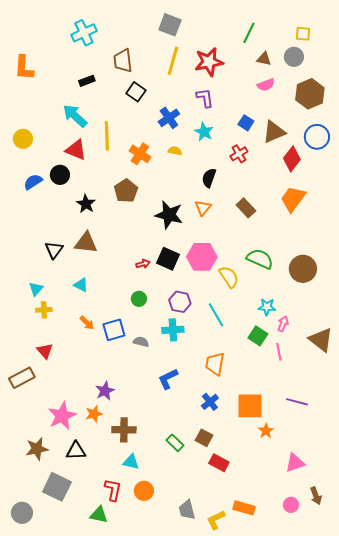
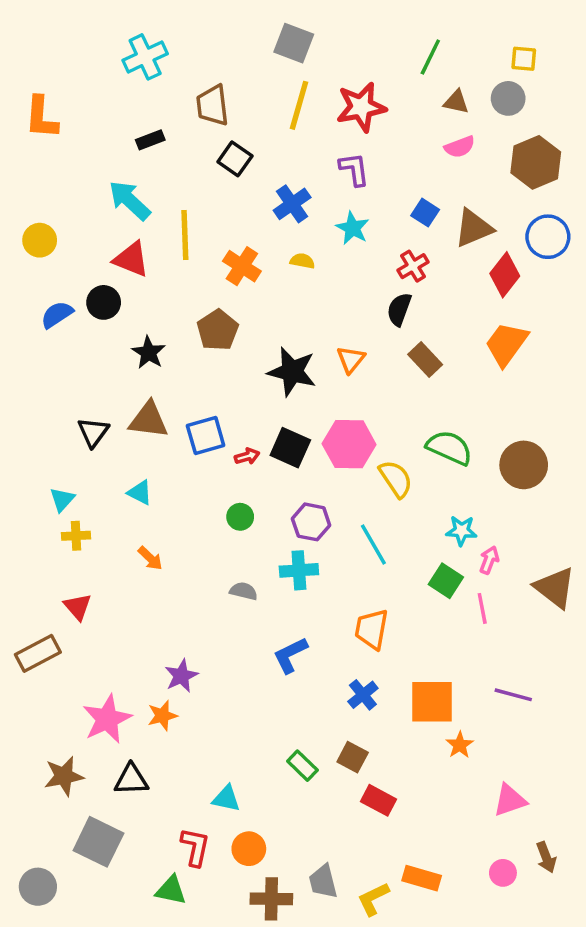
black semicircle: (209, 178) -> (399, 309), moved
blue square: (114, 330) -> (206, 436), moved
brown cross: (124, 430) -> (271, 899), moved

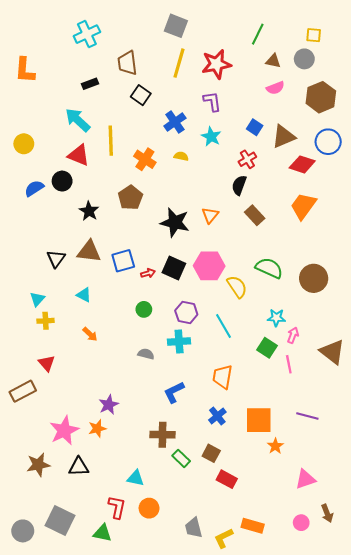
red diamond: (505, 275) -> (302, 164), turned 70
gray square: (98, 842) -> (60, 521), moved
brown cross: (271, 899) -> (162, 435), moved

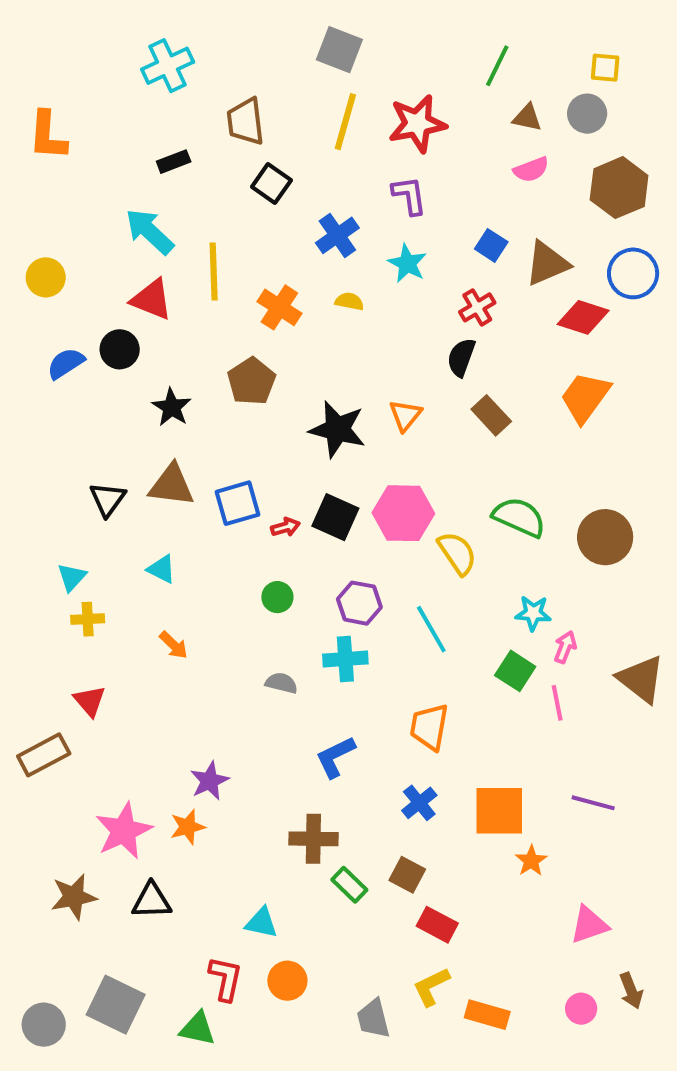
yellow L-shape: (224, 538) -> (431, 987), moved

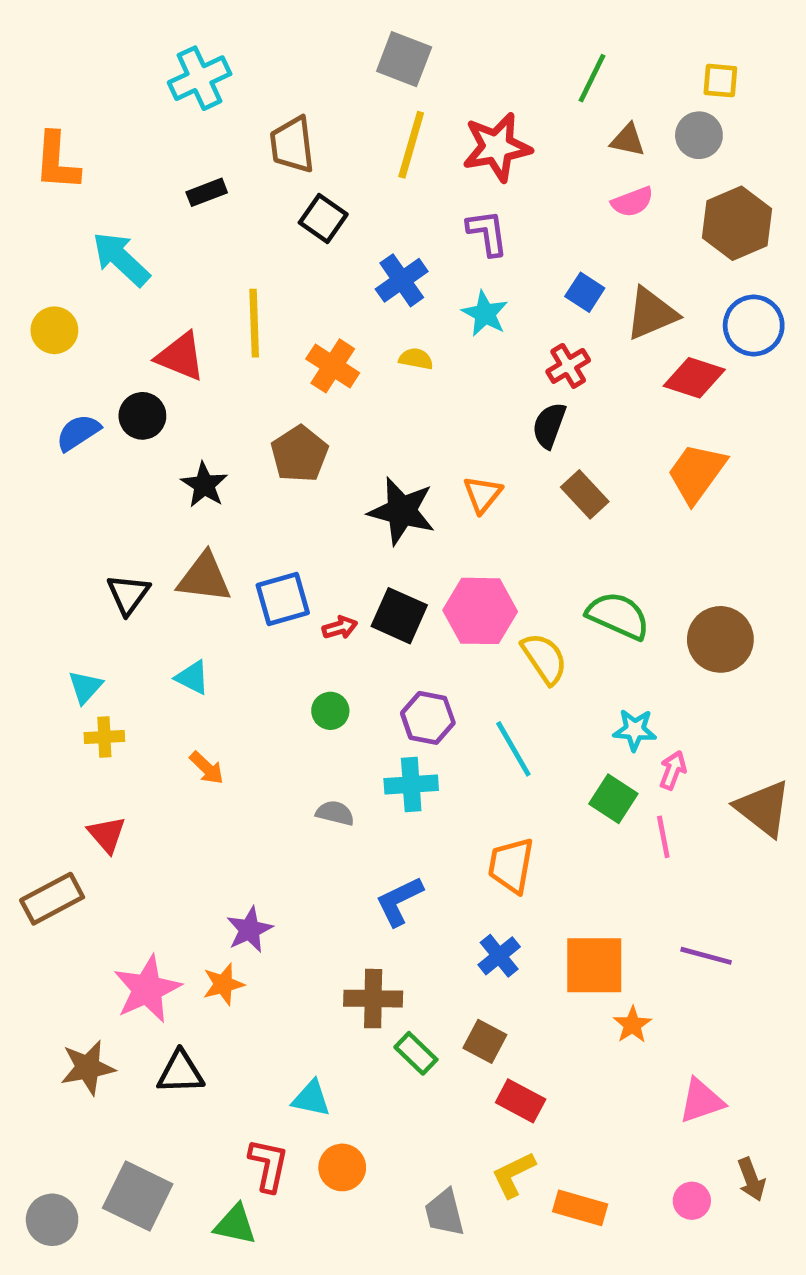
cyan arrow: (150, 231) -> (121, 259), moved

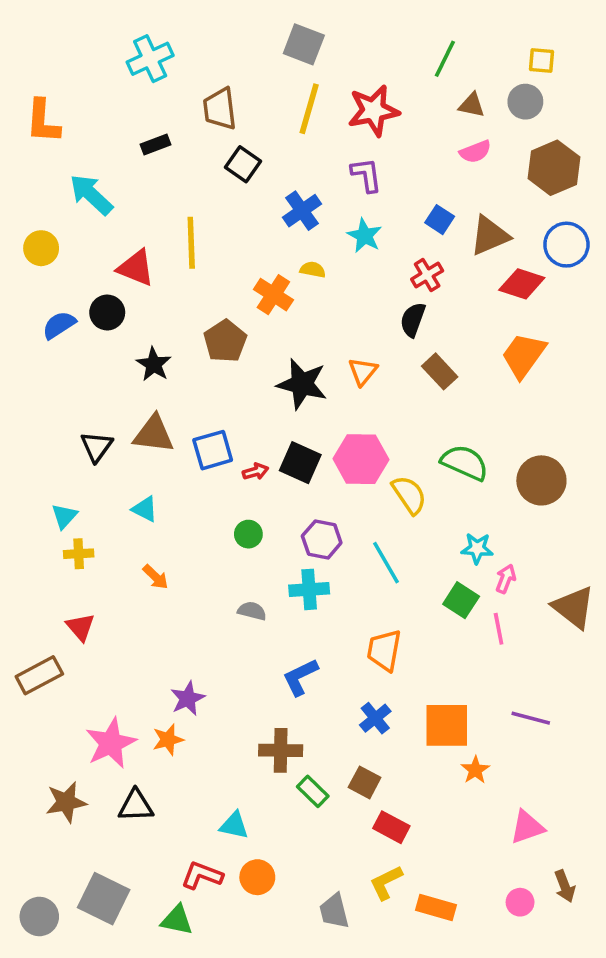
orange cross: (333, 366) -> (273, 295), moved
red L-shape: (268, 1165) -> (202, 875), turned -81

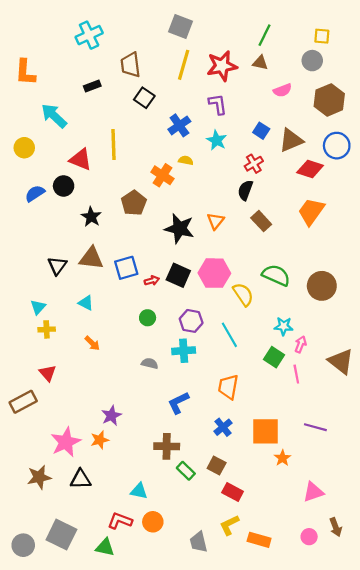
brown triangle: (472, 105) -> (260, 63), moved

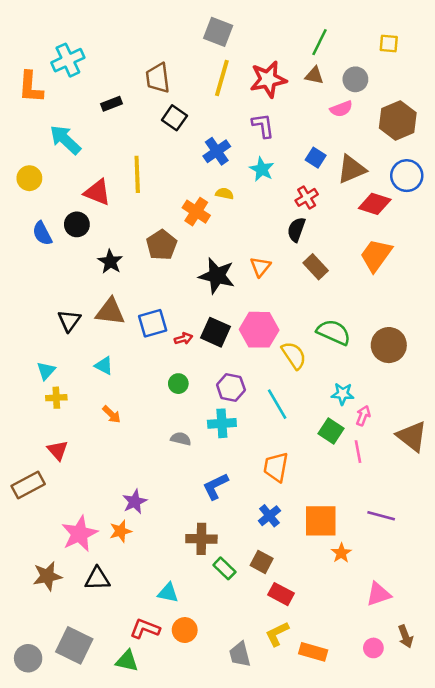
cyan cross: (89, 35) -> (68, 60), moved
gray circle: (312, 61) -> (355, 79), moved
blue semicircle: (35, 193) -> (42, 233), turned -84

